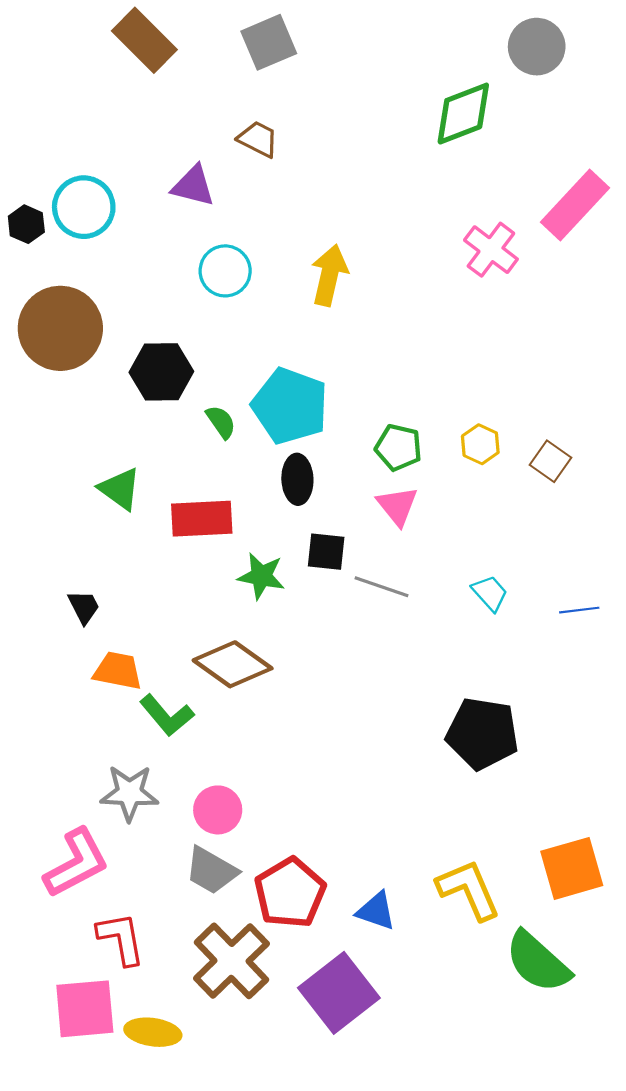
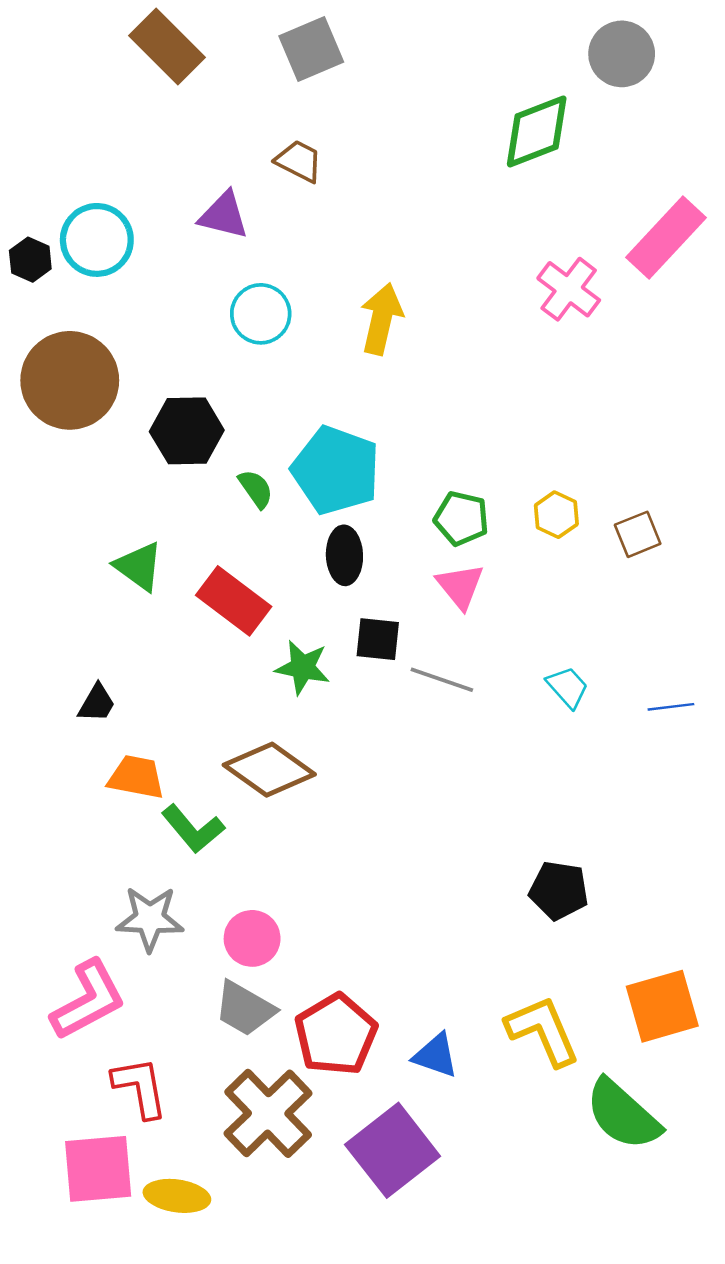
brown square: (550, 461) -> (638, 534), turned 33
red rectangle: (202, 519) -> (234, 601), turned 40
black trapezoid: (84, 607) -> (97, 703), turned 57
black pentagon: (482, 733) -> (559, 890), moved, size x0.7

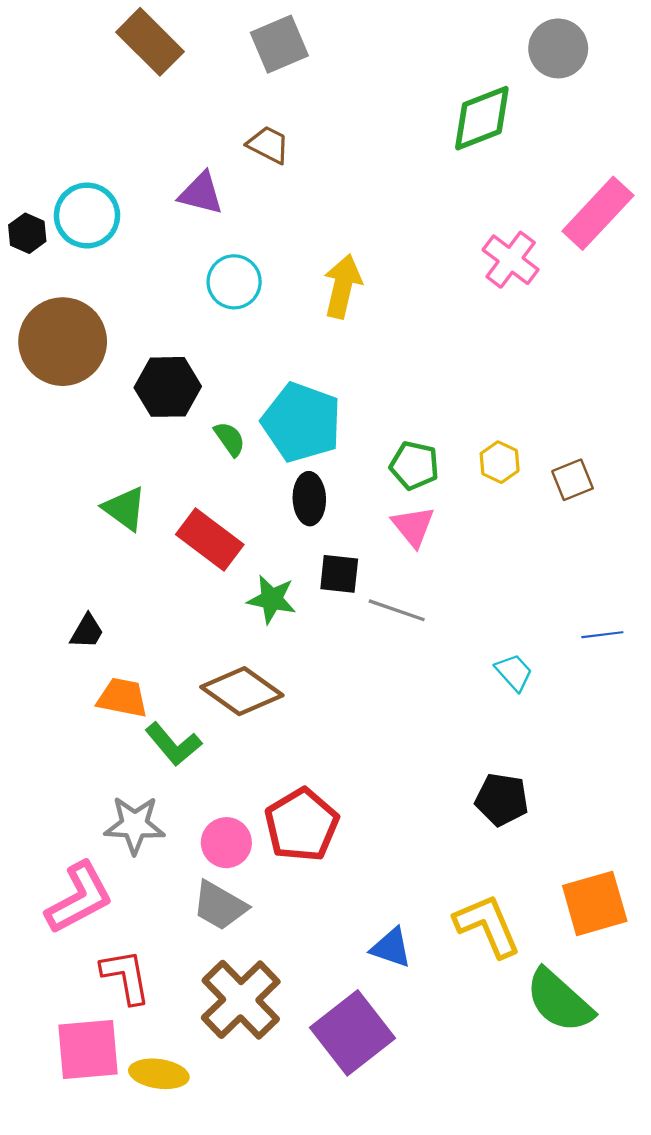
cyan trapezoid: (567, 687) -> (514, 672), moved
red pentagon: (336, 1035) -> (302, 825), moved

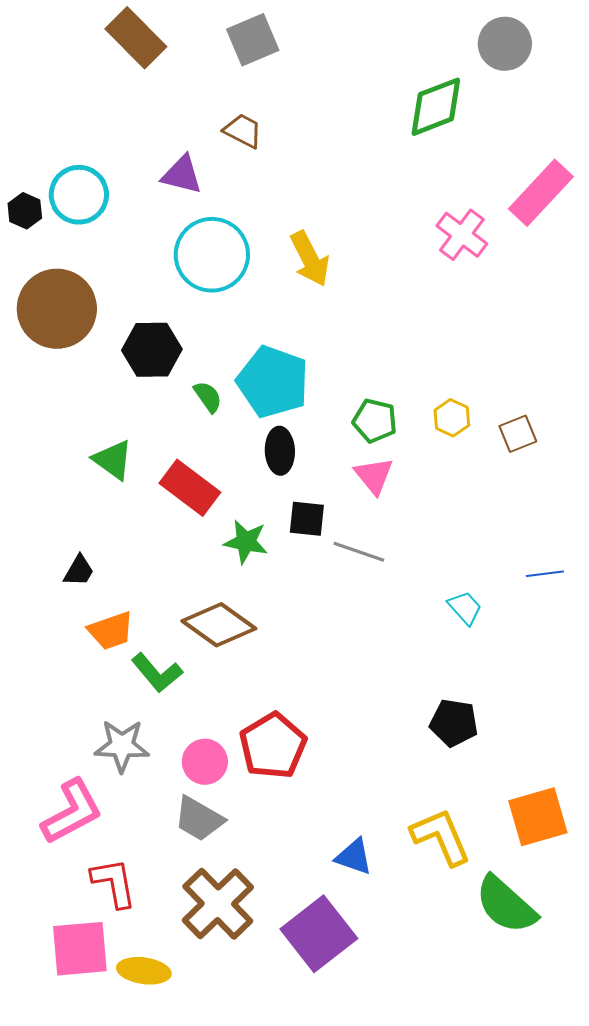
cyan circle: (234, 282) -> (212, 255), size x1.5
yellow arrow: (342, 286) -> (310, 259), turned 140
orange trapezoid: (122, 698) -> (111, 631), turned 150

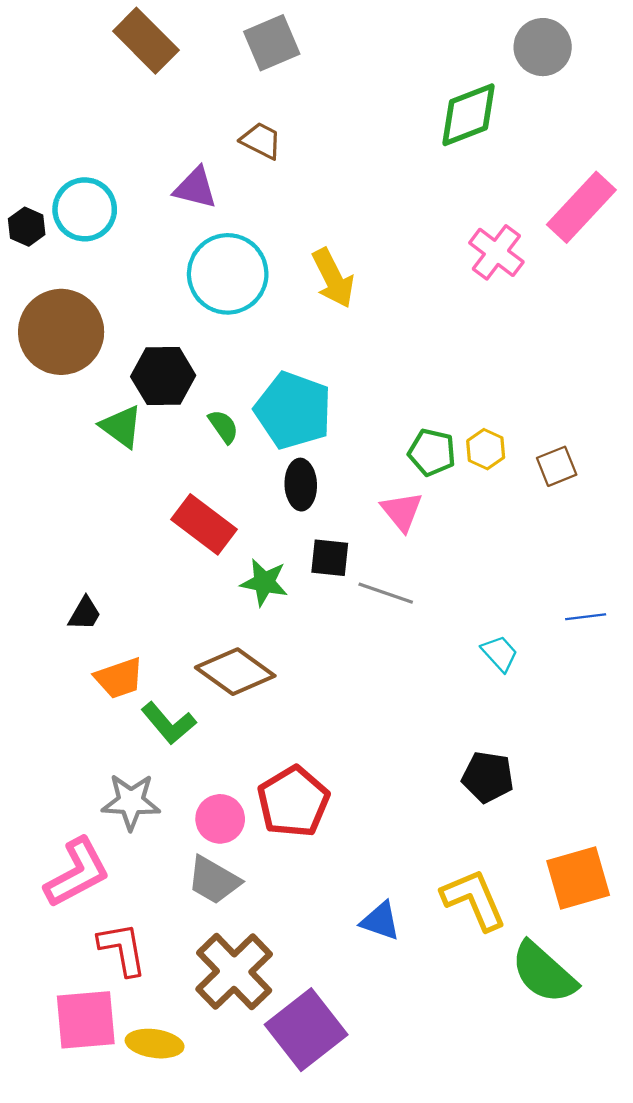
green pentagon: (375, 421) -> (432, 452), moved
green triangle: (113, 460) -> (121, 427), moved
purple square: (319, 934) -> (306, 1030), moved

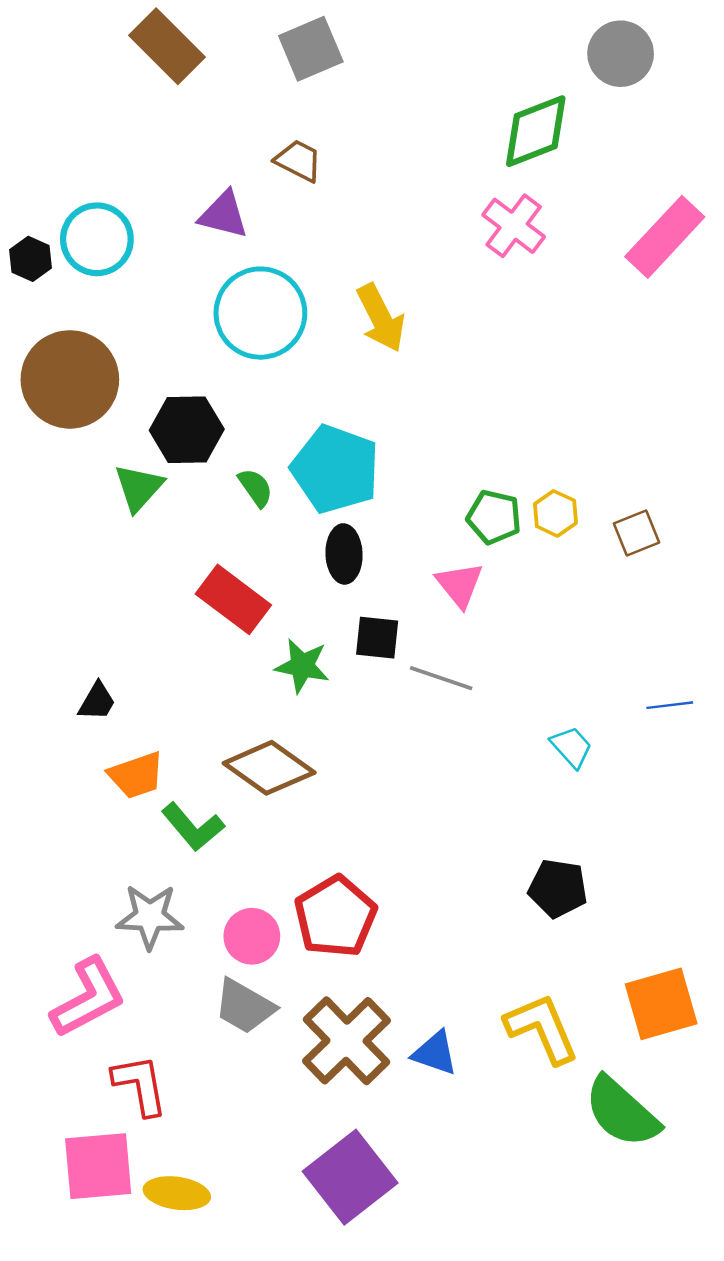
pink cross: (496, 252) -> (514, 226), moved
green triangle: (121, 427) -> (139, 488), turned 36
brown cross: (234, 972) -> (346, 1041), moved

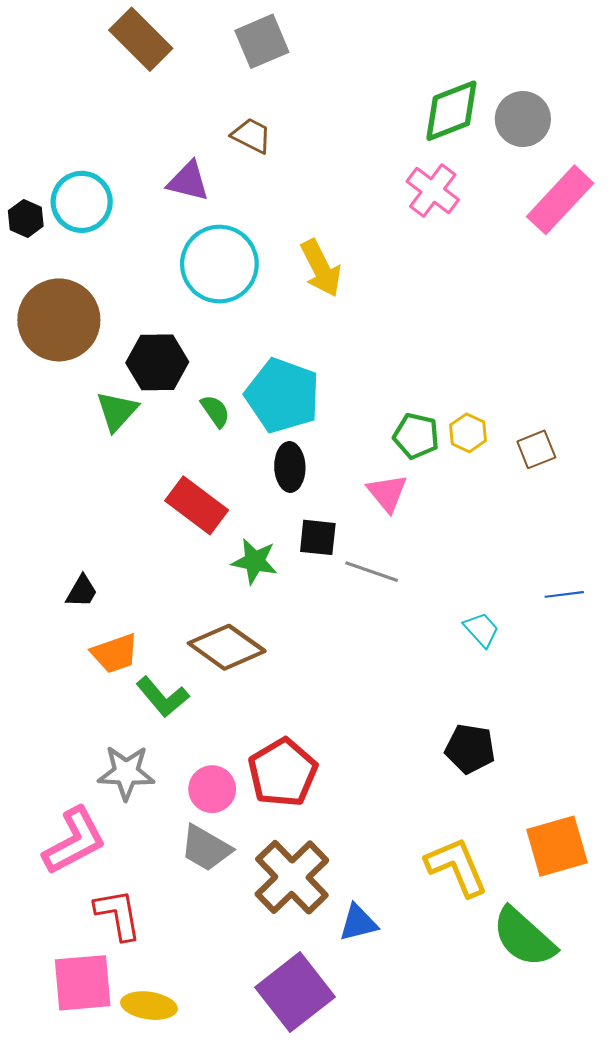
gray circle: (621, 54) -> (523, 119), moved
blue triangle: (435, 1053) -> (358, 923), moved, turned -33

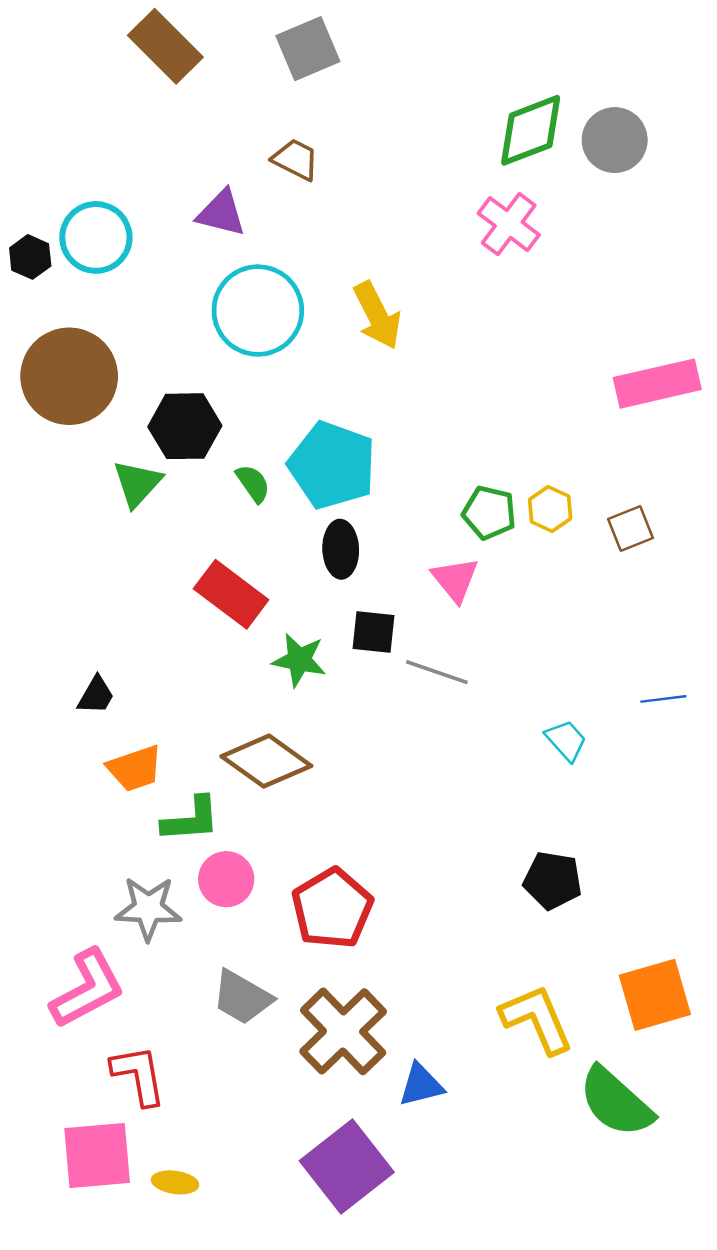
pink rectangle: (560, 200) -> (657, 384), moved, turned 34
green L-shape: (162, 697) -> (191, 820), turned -54
pink circle: (212, 789) -> (226, 879), moved
yellow ellipse: (149, 1006) -> (175, 1182), size x0.7

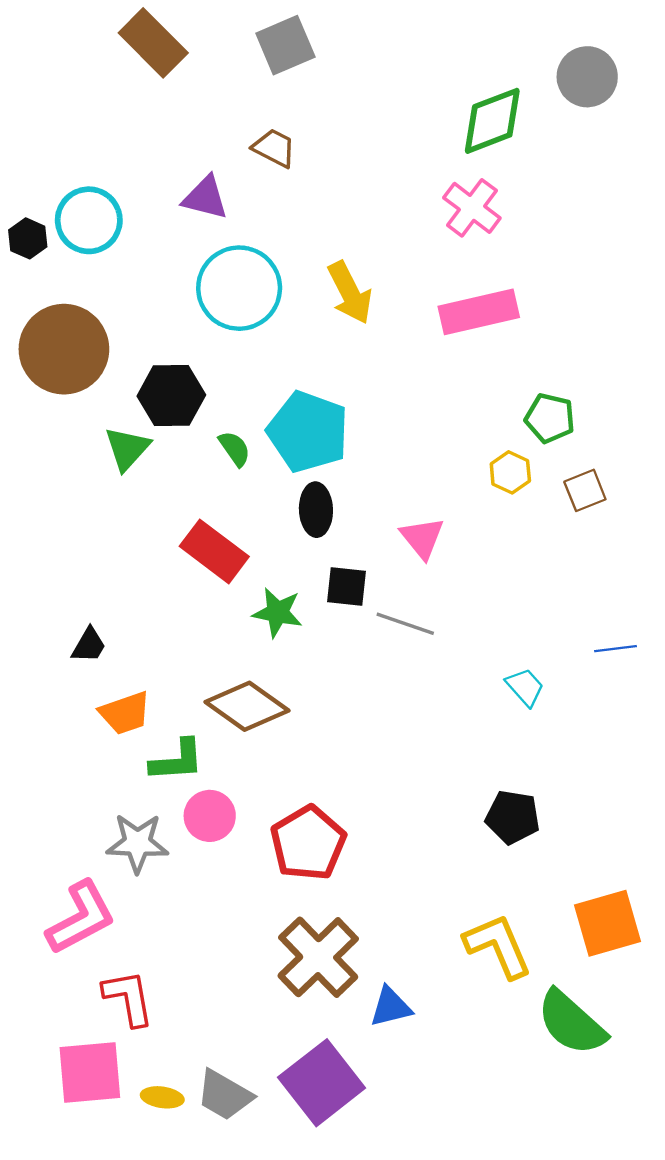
gray circle: (615, 140) -> (587, 77), moved
pink rectangle: (657, 384) -> (479, 312), moved
green pentagon: (489, 513) -> (550, 418), moved
gray trapezoid: (242, 997) -> (224, 1095), moved

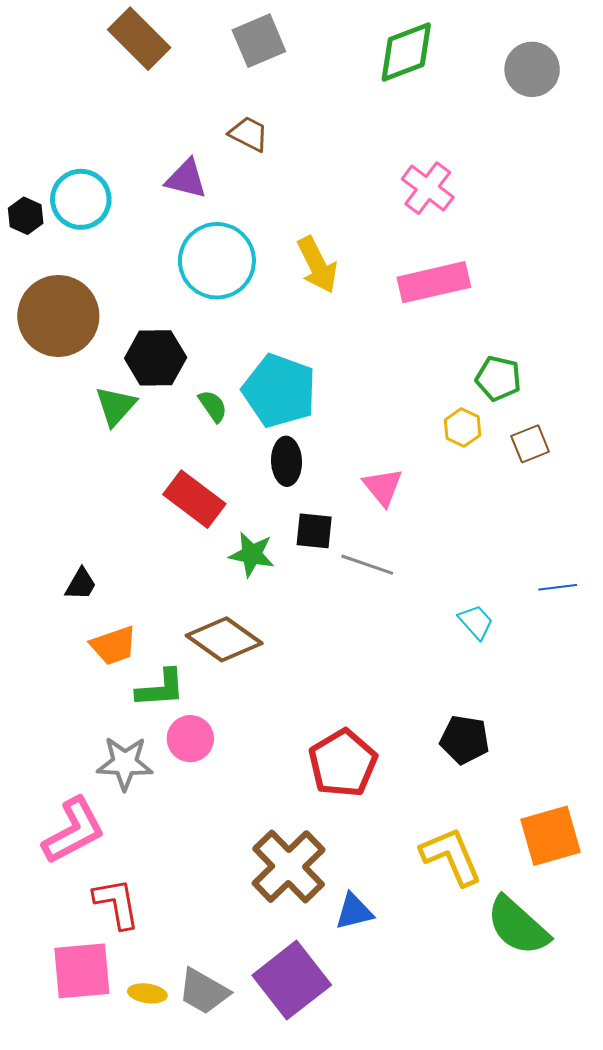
green diamond: (492, 121) -> (406, 52), moved
red pentagon: (308, 843) -> (343, 763), moved

